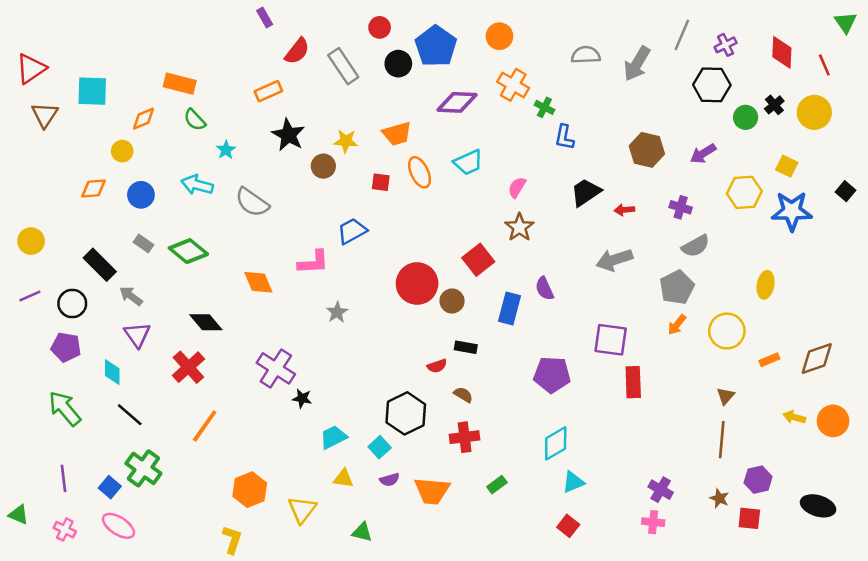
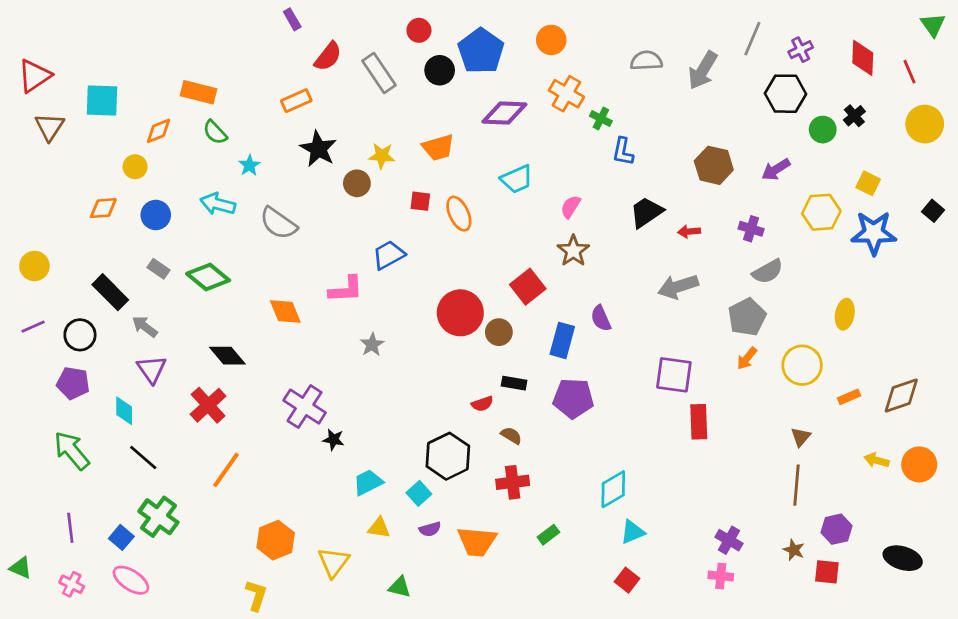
yellow circle: (814, 112) -> (925, 124), moved
orange ellipse: (420, 172) -> (459, 214), moved
purple pentagon: (552, 375) -> (573, 398), moved

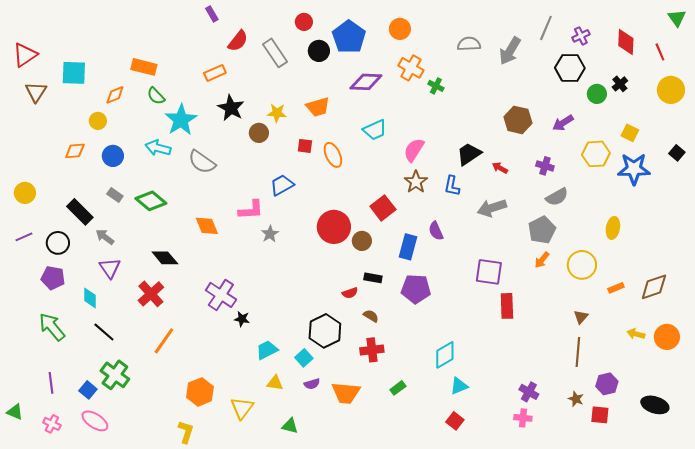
blue L-shape: (623, 152) -> (452, 186), moved
cyan star: (249, 165) -> (181, 120), size x2.0
pink semicircle: (571, 207) -> (414, 150), size x1.4
red arrow: (689, 232) -> (500, 168), turned 35
gray star: (372, 345) -> (270, 234), moved

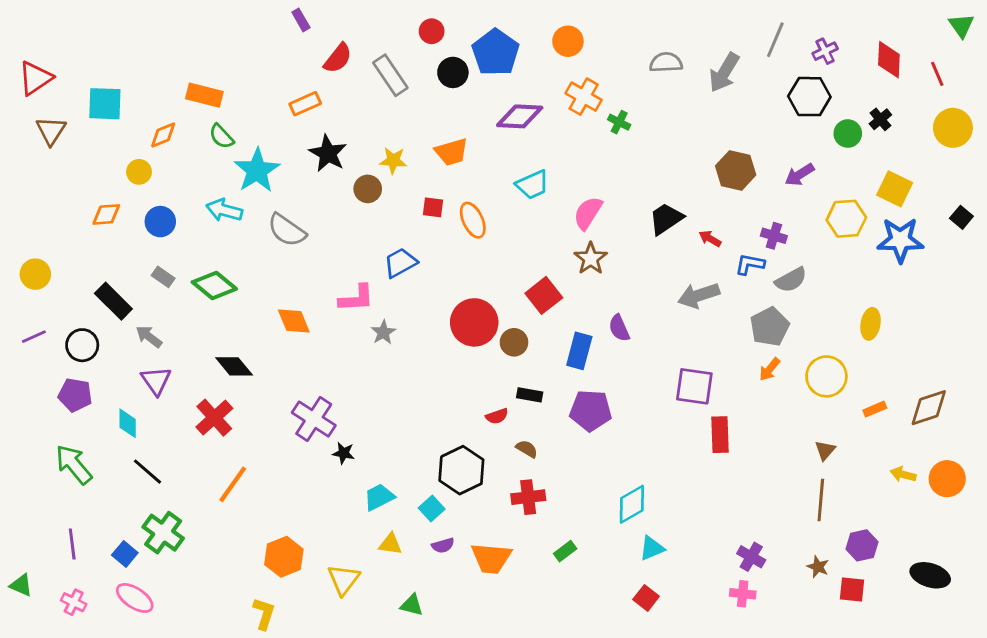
yellow square: (630, 133) -> (895, 189), size x1.4
blue L-shape: (452, 186) -> (750, 264), moved, turned 90

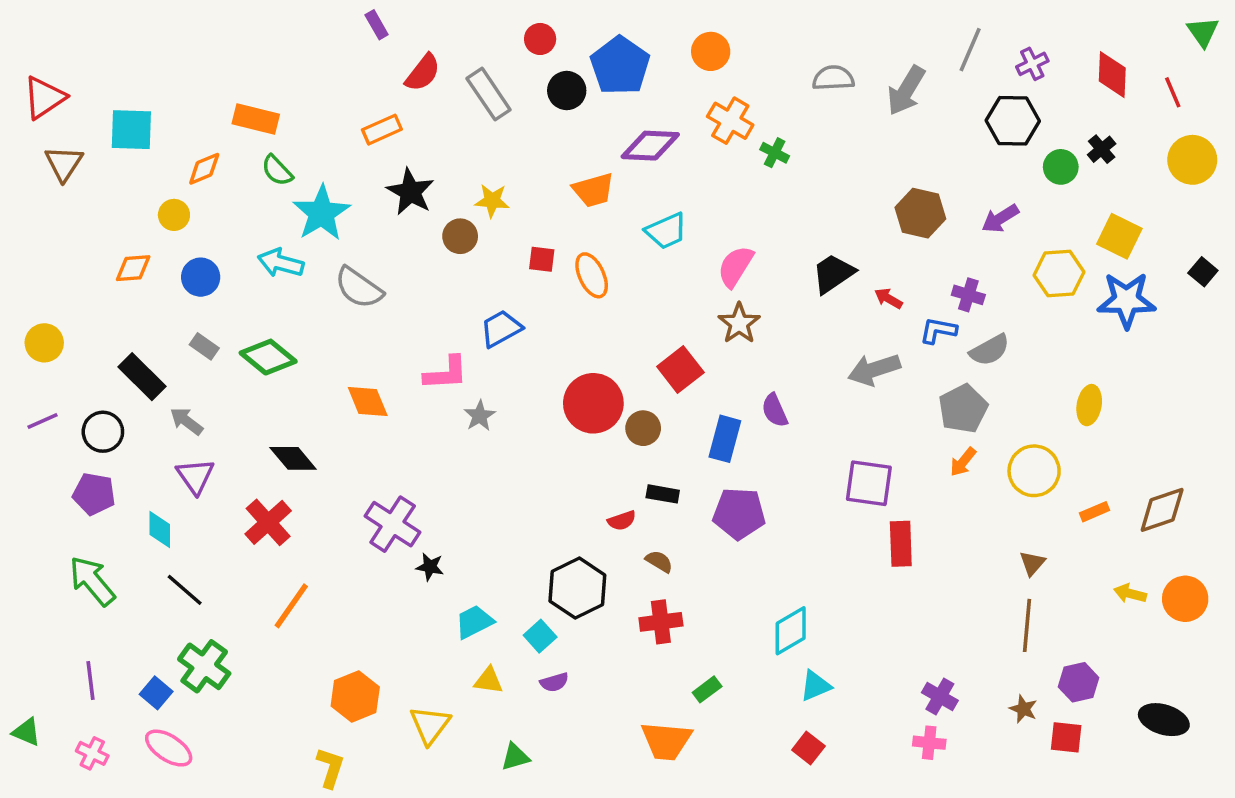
orange trapezoid: (451, 152) -> (593, 190), moved
orange trapezoid: (491, 558) -> (666, 741), moved
green triangle: (412, 605) -> (515, 757), turned -30

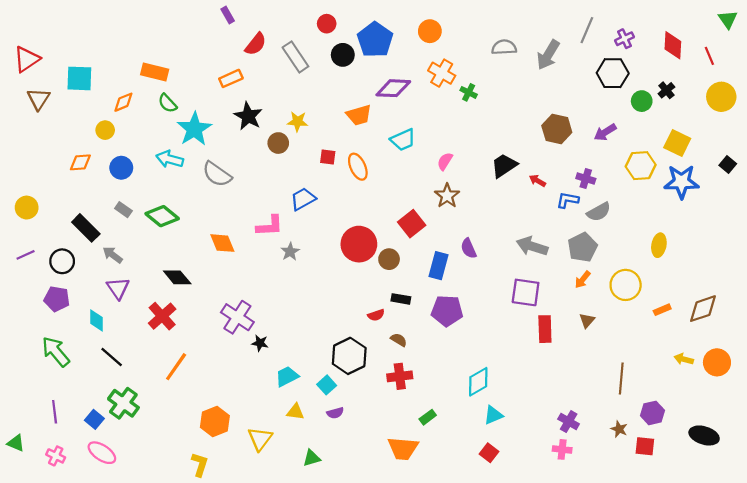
pink semicircle: (736, 266) -> (445, 161), size x0.7
gray arrow: (874, 370) -> (532, 246), moved, turned 36
brown triangle: (1032, 563) -> (587, 320), moved

